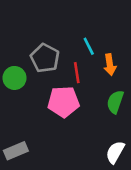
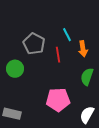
green circle: (15, 78) -> (15, 69), moved
pink pentagon: (64, 102) -> (58, 100), moved
gray rectangle: (16, 151) -> (12, 114), turned 36

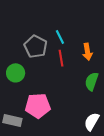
cyan line: (67, 35) -> (60, 37), moved
pink pentagon: (58, 100) -> (38, 106), moved

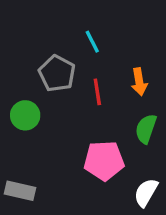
cyan line: (60, 37) -> (92, 42), moved
pink pentagon: (38, 106) -> (104, 161), moved

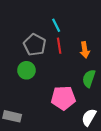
red line: (97, 92) -> (59, 46), moved
green circle: (25, 115) -> (26, 70), moved

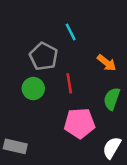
red line: (59, 46) -> (69, 83), moved
orange arrow: (85, 50) -> (107, 63), turned -42

